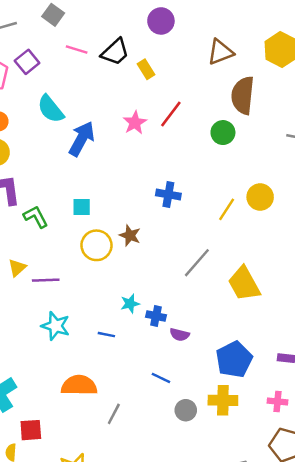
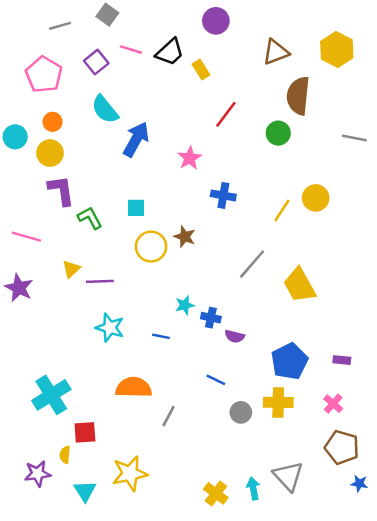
purple square: (27, 62) -> (96, 62), moved
pink star: (135, 123) -> (190, 158), moved
pink cross: (277, 402) -> (333, 404), turned 36

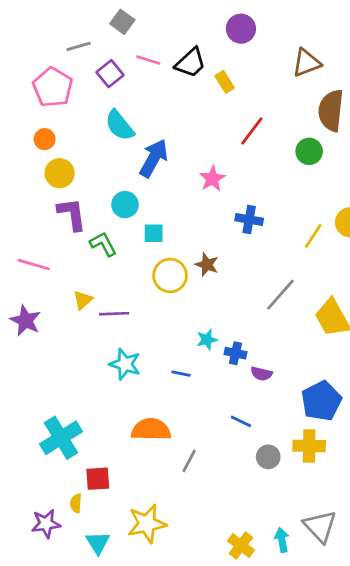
gray line: (60, 26) -> (79, 46), moved
orange circle: (53, 122) -> (45, 139), moved
cyan circle: (15, 137) -> (125, 205), moved

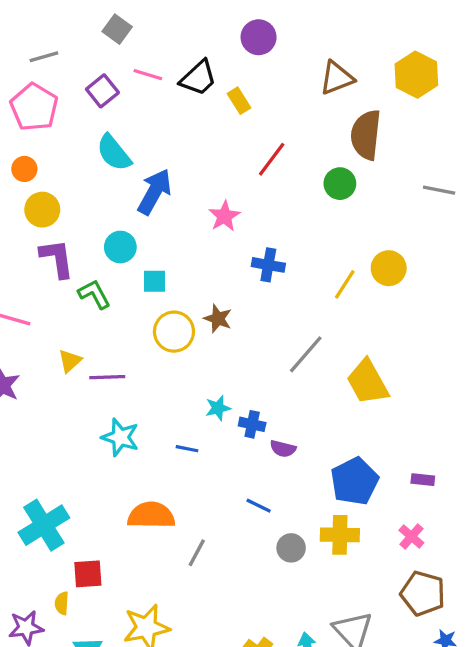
gray line: (79, 46) -> (44, 57), moved

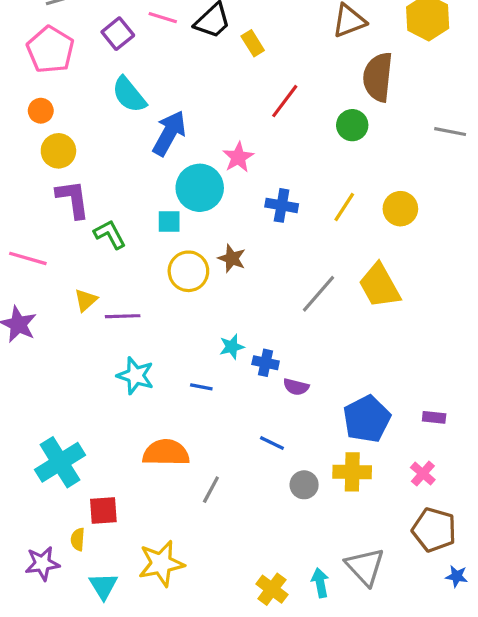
cyan circle: (120, 247) -> (200, 188), moved, size x1.5
yellow line: (345, 284) -> (344, 207), moved
yellow trapezoid: (368, 382) -> (380, 286), moved

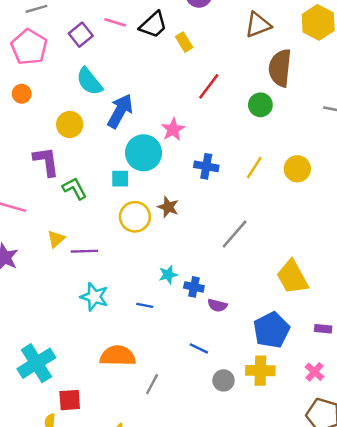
yellow circle: (58, 151) -> (70, 125), moved
yellow trapezoid: (380, 286) -> (292, 277), moved

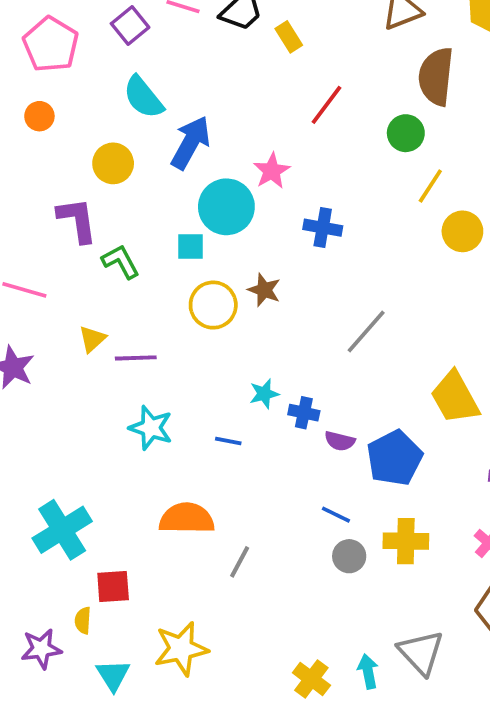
yellow line: (254, 168) -> (430, 186), moved
blue pentagon: (271, 330) -> (394, 458), moved
blue line: (199, 348) -> (336, 515), moved

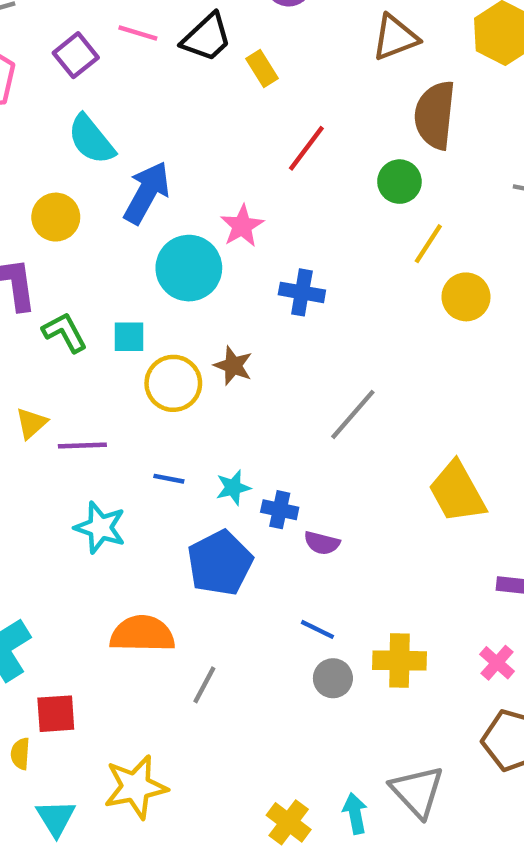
cyan square: (191, 246) -> (129, 337), moved
blue line: (228, 441) -> (169, 479), moved
blue pentagon: (394, 458) -> (220, 563), moved

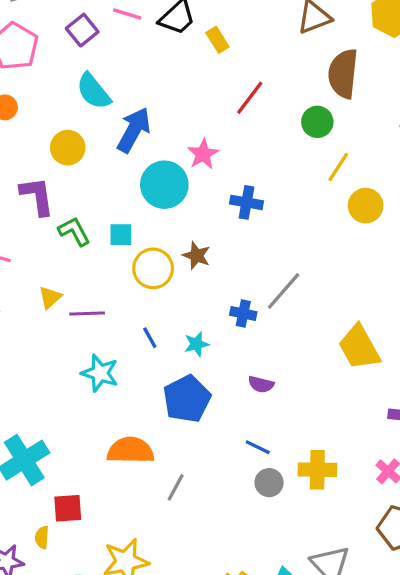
blue line: (169, 479) -> (150, 338), turned 50
blue cross: (280, 510) -> (243, 314), moved

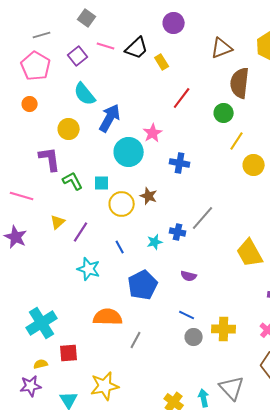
purple line: (87, 314) -> (81, 232), turned -55
cyan star: (197, 344) -> (155, 242), moved
yellow semicircle: (42, 537) -> (41, 364), moved, turned 72

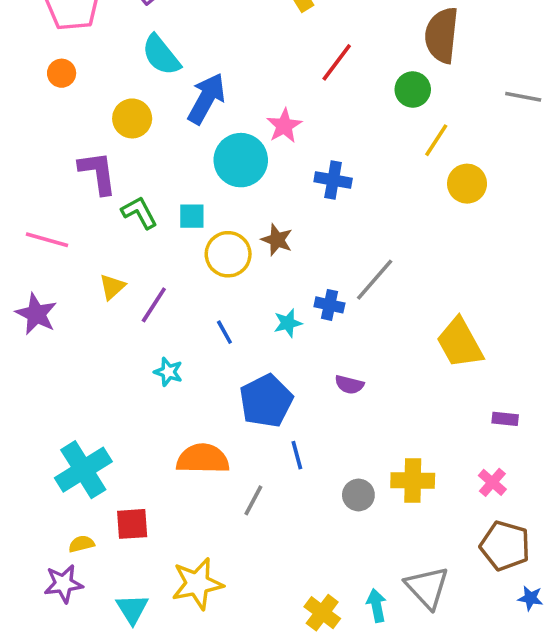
cyan star: (89, 269) -> (168, 372), size x0.7
blue line: (187, 315) -> (297, 455), moved, turned 49

